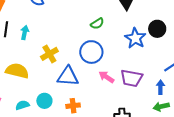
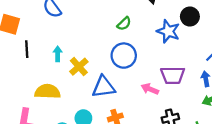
cyan arrow: (25, 32) -> (58, 54), moved
pink arrow: (106, 77) -> (150, 89), moved

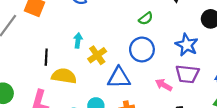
blue star: (168, 31) -> (187, 45), moved
black line: (27, 49) -> (46, 57), moved

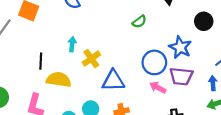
blue circle: (142, 49) -> (154, 62), moved

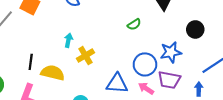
blue star: (180, 47) -> (171, 52), turned 30
black line: (41, 61) -> (31, 62), moved
blue triangle: (113, 81) -> (117, 84), moved

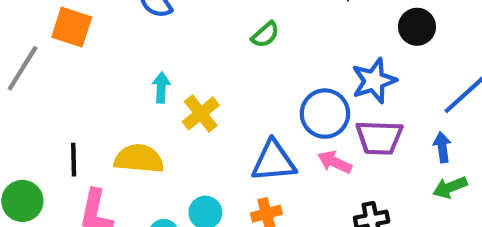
green semicircle: (134, 24) -> (265, 35), moved
black line: (31, 62) -> (74, 160), moved

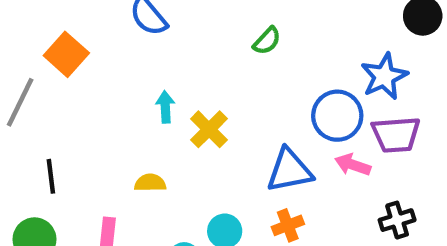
orange square: (72, 27) -> (66, 54), turned 30
yellow semicircle: (139, 159) -> (150, 183), size x0.6
black line: (74, 160) -> (51, 176), moved

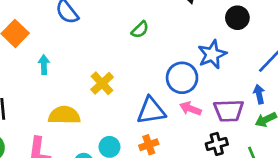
cyan arrow: (165, 107) -> (44, 65), moved
purple trapezoid: (396, 135) -> (229, 111), moved
yellow semicircle: (150, 183) -> (64, 115), size x1.6

